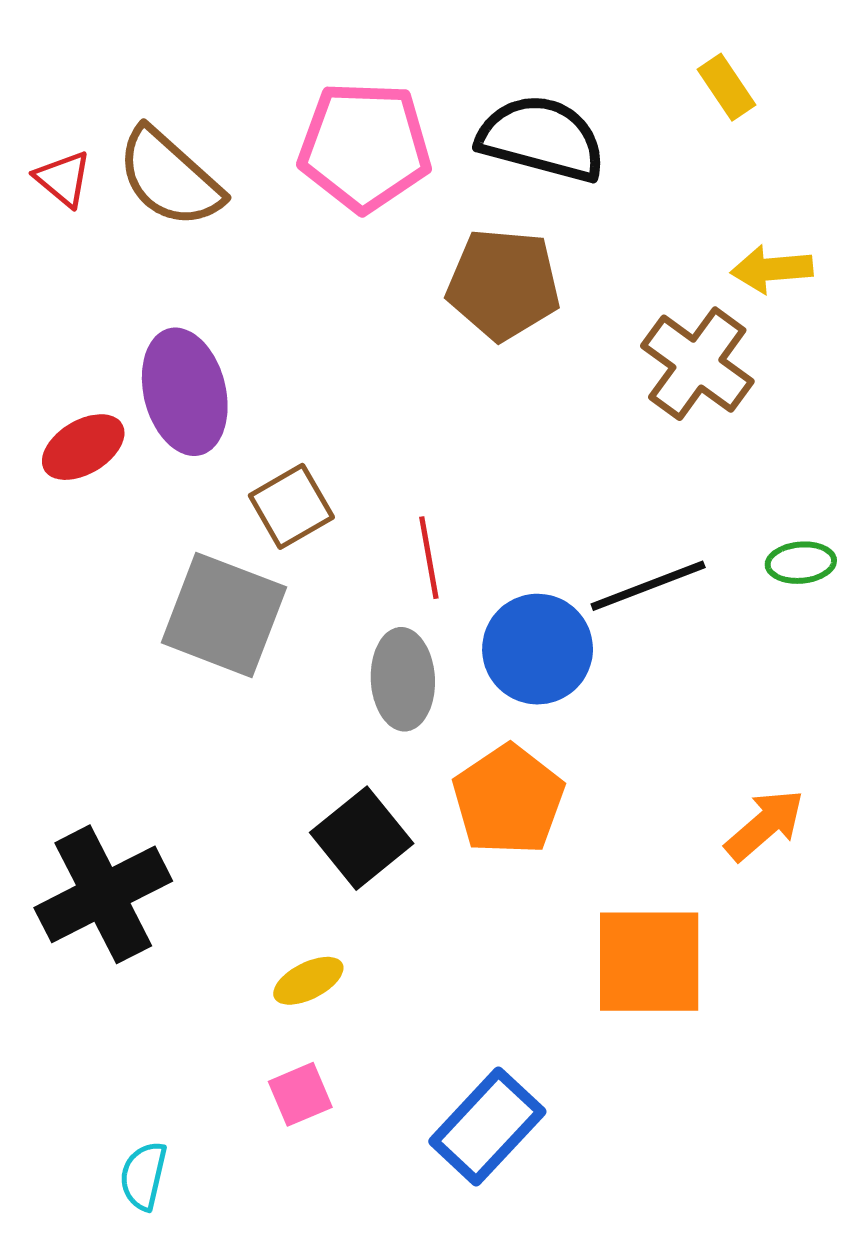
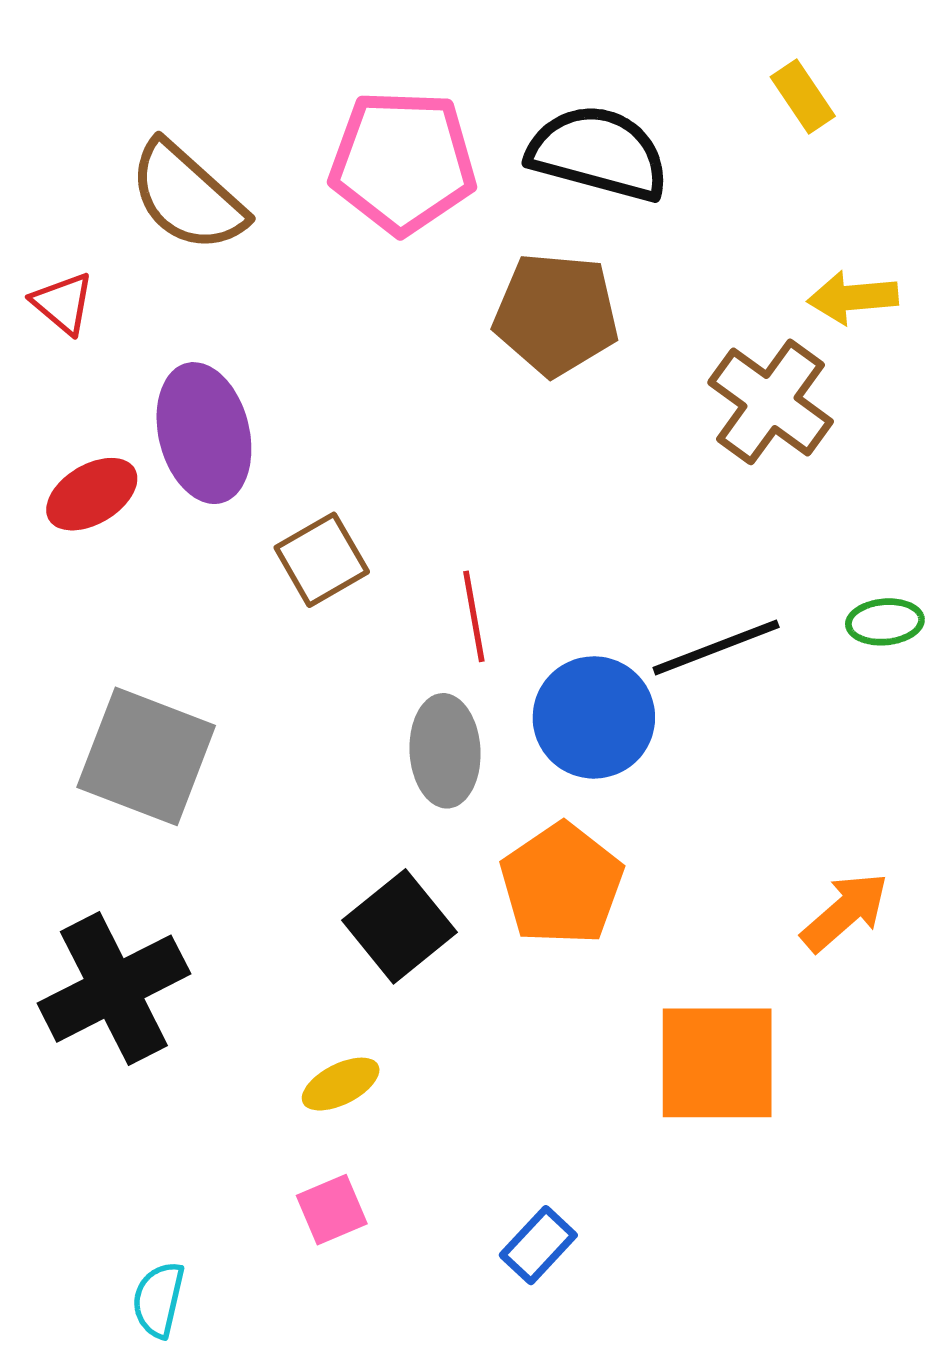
red triangle: (63, 179) -> (63, 303), moved
gray square: (224, 615) -> (146, 756), moved
blue rectangle: (487, 1127) -> (538, 1245), size x0.6

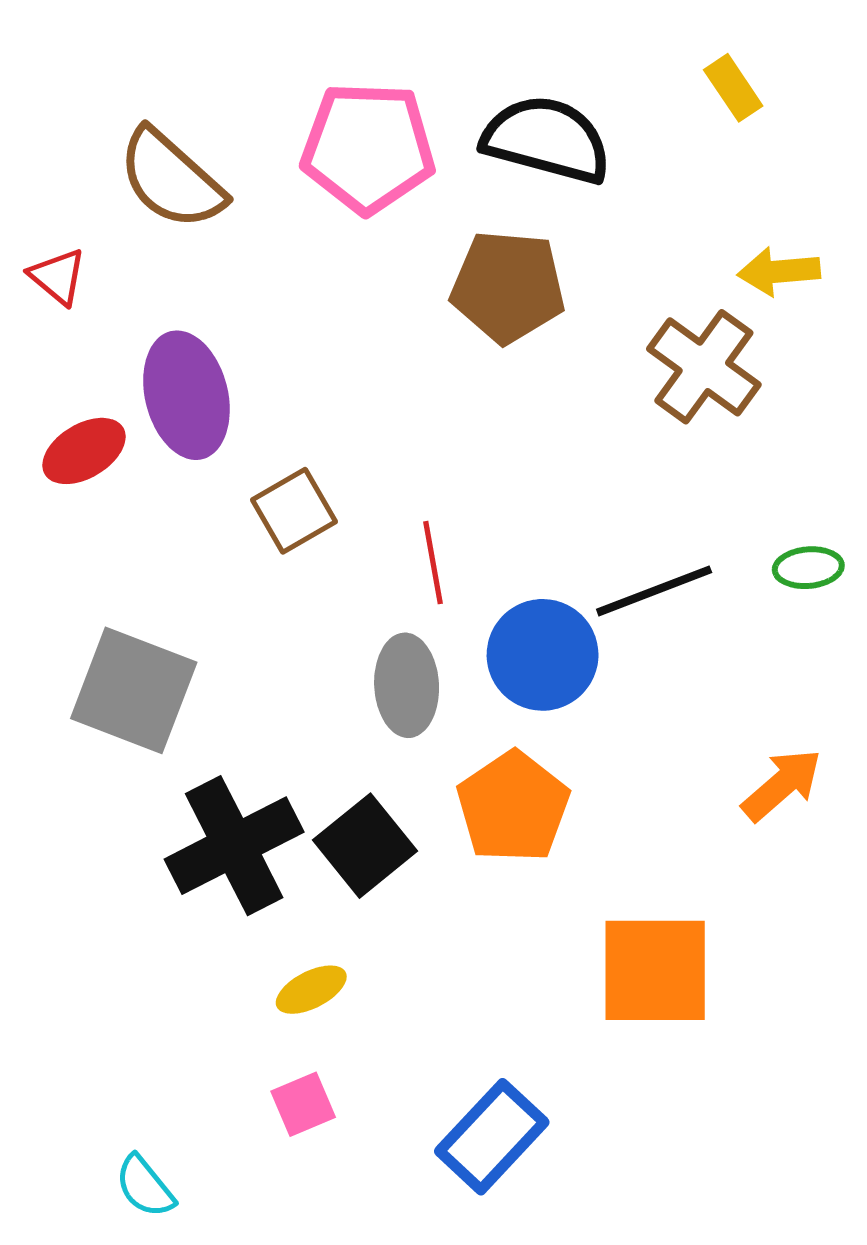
orange arrow: (845, 912) -> (782, 785), moved
black cross: (114, 989) -> (234, 846), moved
blue rectangle: (538, 1245) -> (492, 1137), size x1.6
cyan semicircle: (158, 1300) -> (145, 1186), turned -52

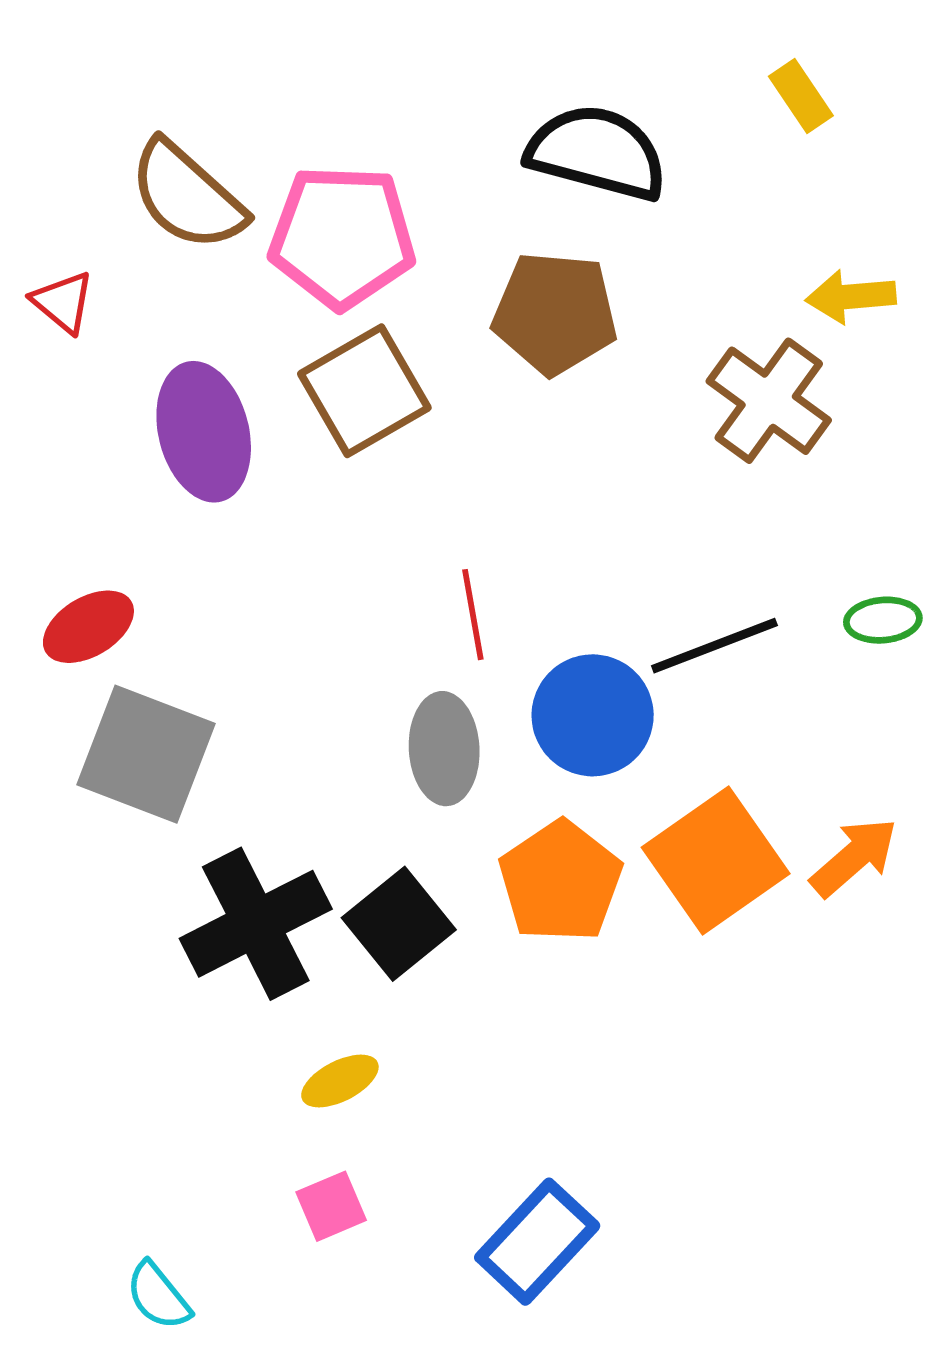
pink pentagon: (368, 148) -> (342, 237), moved
red ellipse: (84, 451) -> (88, 627), moved
brown square: (294, 511) -> (364, 391), moved, size x1.4
orange square: (655, 970) -> (716, 861), moved, turned -35

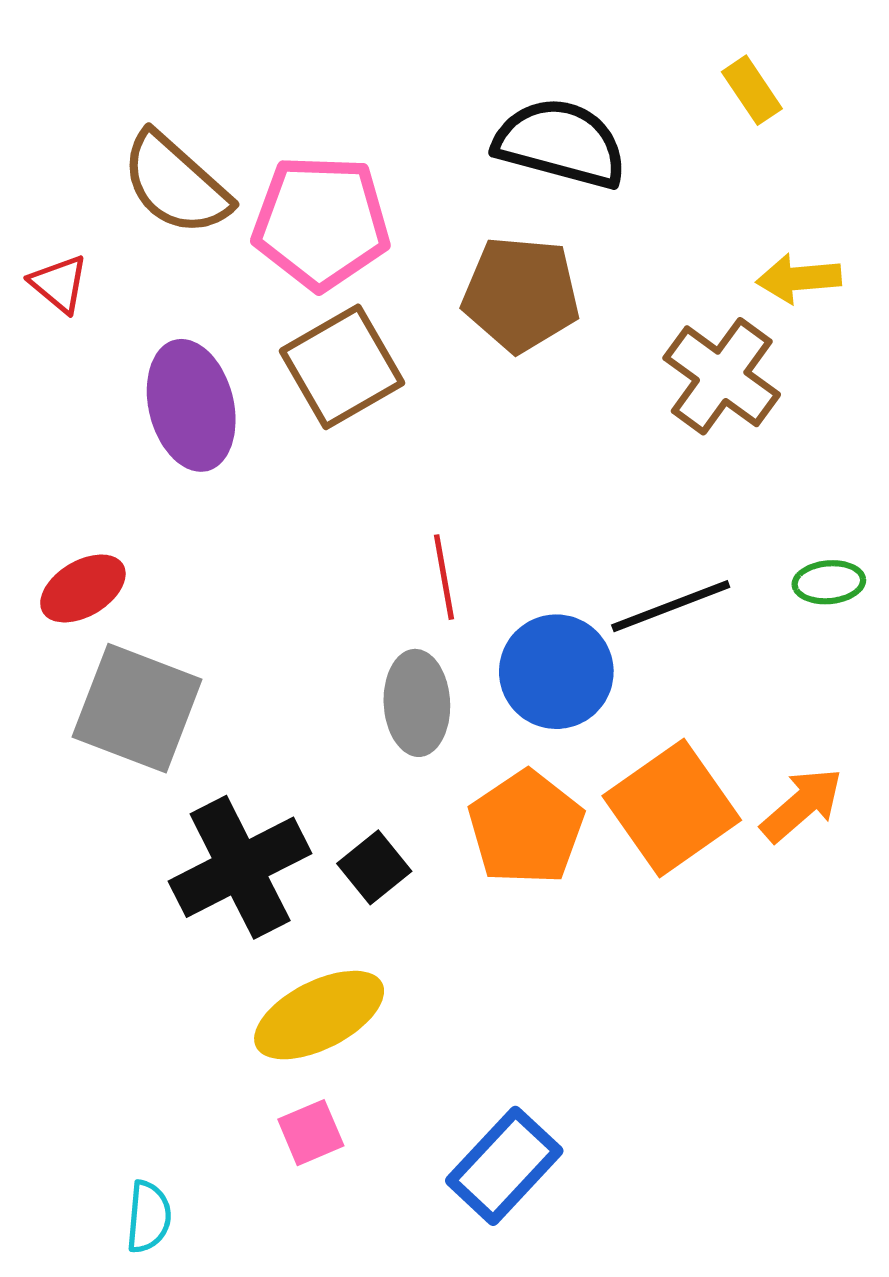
black square: (399, 924) -> (374, 867), size x0.7
yellow ellipse: (340, 1081) -> (319, 1015), size x1.8
cyan semicircle: (158, 1296) -> (149, 1217), turned -136

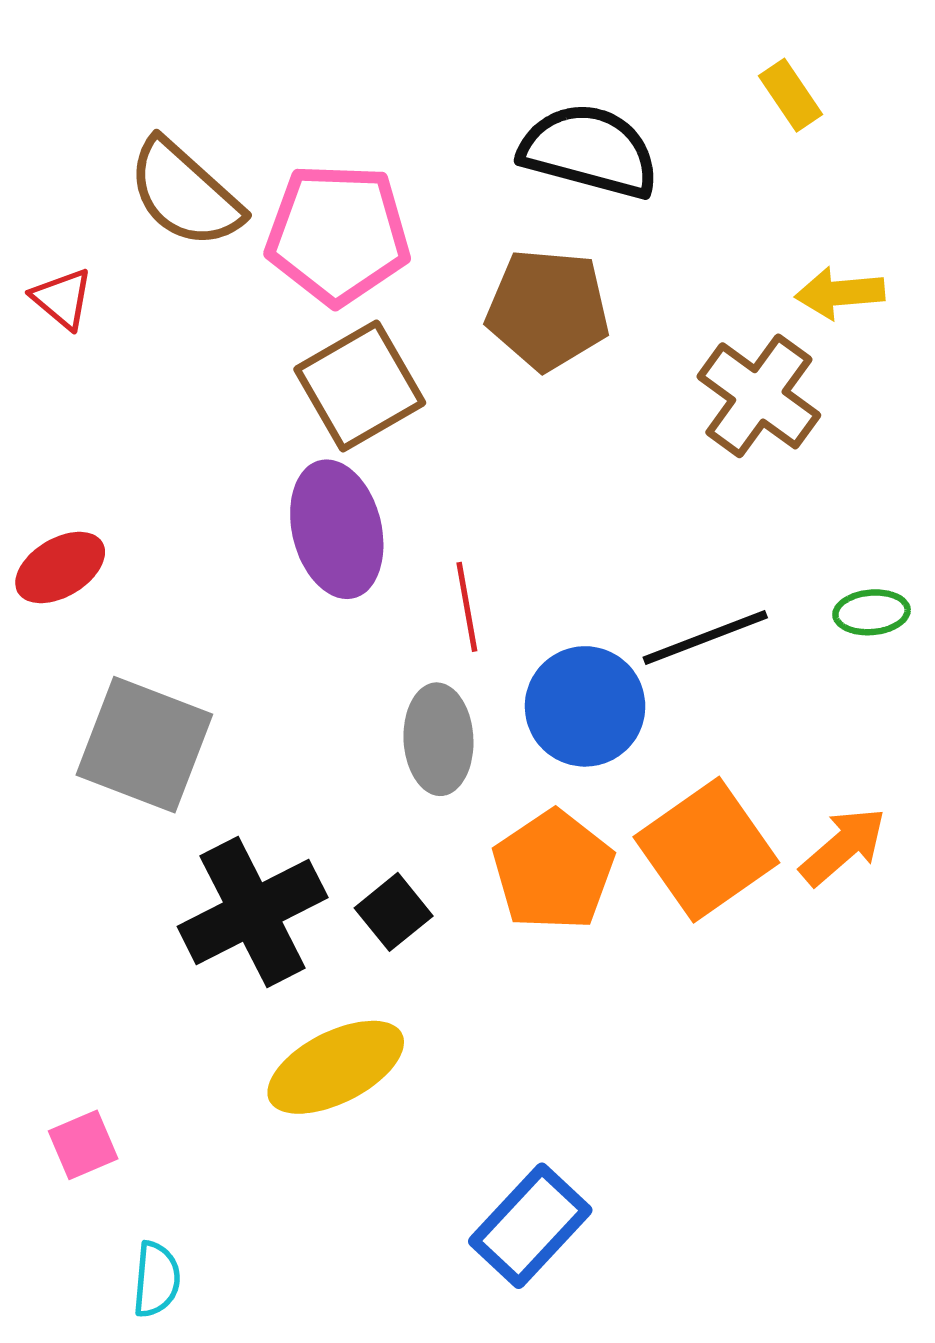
purple ellipse: (191, 405) -> (337, 529), moved
red ellipse: (83, 588) -> (60, 568), moved
pink square: (311, 1133) -> (83, 1145), moved

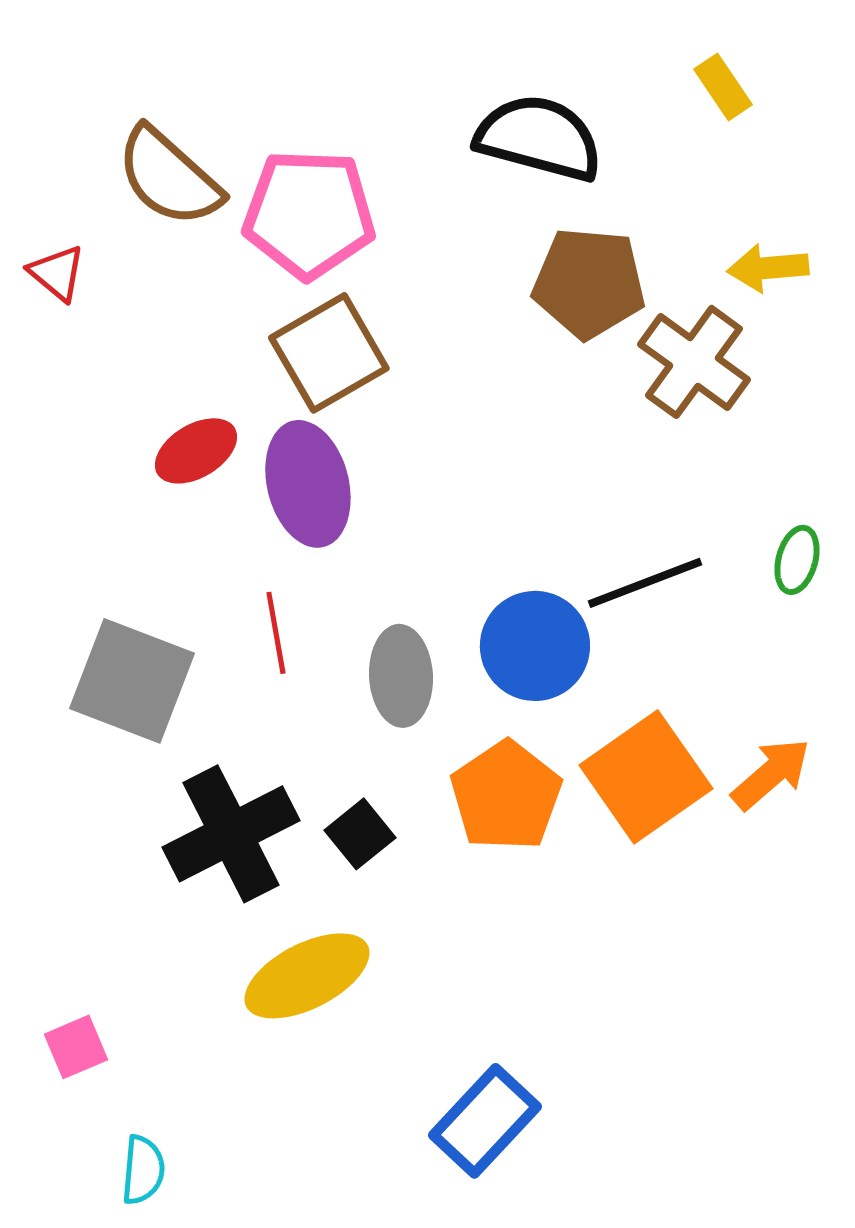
brown pentagon: (548, 309) -> (589, 283), moved
red ellipse: (60, 568) -> (196, 451), moved
red line: (467, 607) -> (276, 633), moved
green ellipse: (872, 612) -> (797, 560), turned -70

